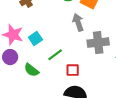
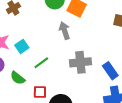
gray cross: (98, 43) -> (80, 62), moved
red square: (73, 70) -> (40, 92), moved

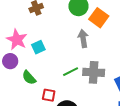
green line: (41, 63) -> (71, 72), moved

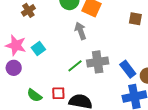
green semicircle: (29, 78) -> (34, 95), moved

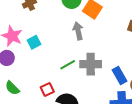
red square: (58, 93) -> (47, 90), turned -32
green semicircle: (34, 95) -> (12, 88), moved

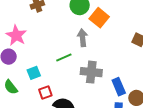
cyan square: (34, 42) -> (34, 73), moved
green line: (68, 65) -> (64, 58), moved

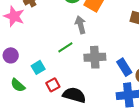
pink star: (16, 35) -> (14, 16), moved

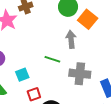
green line: (65, 47) -> (52, 59), turned 42

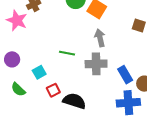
gray arrow: (71, 39) -> (100, 38), moved

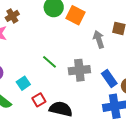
gray arrow: (100, 38) -> (99, 39), moved
green line: (67, 53) -> (50, 62), turned 35

